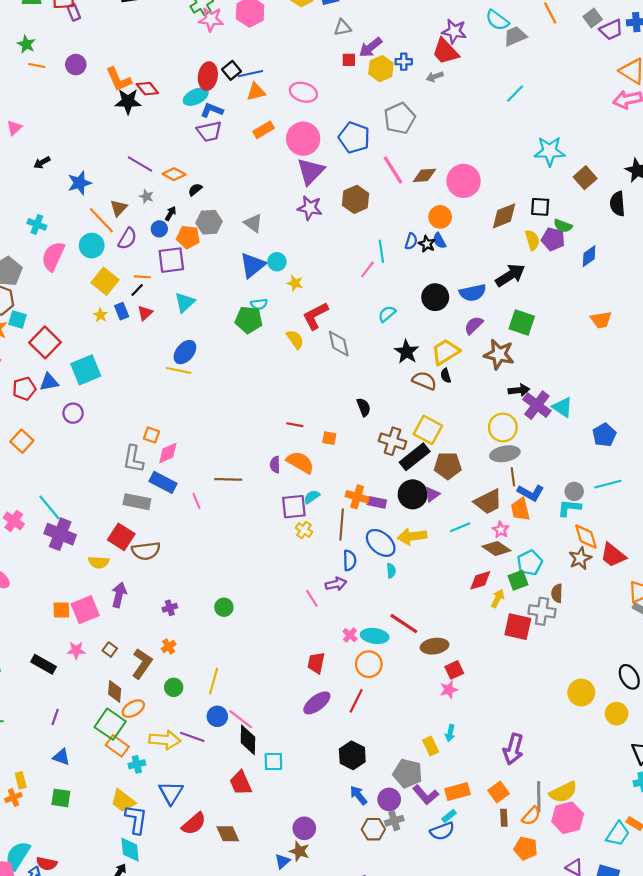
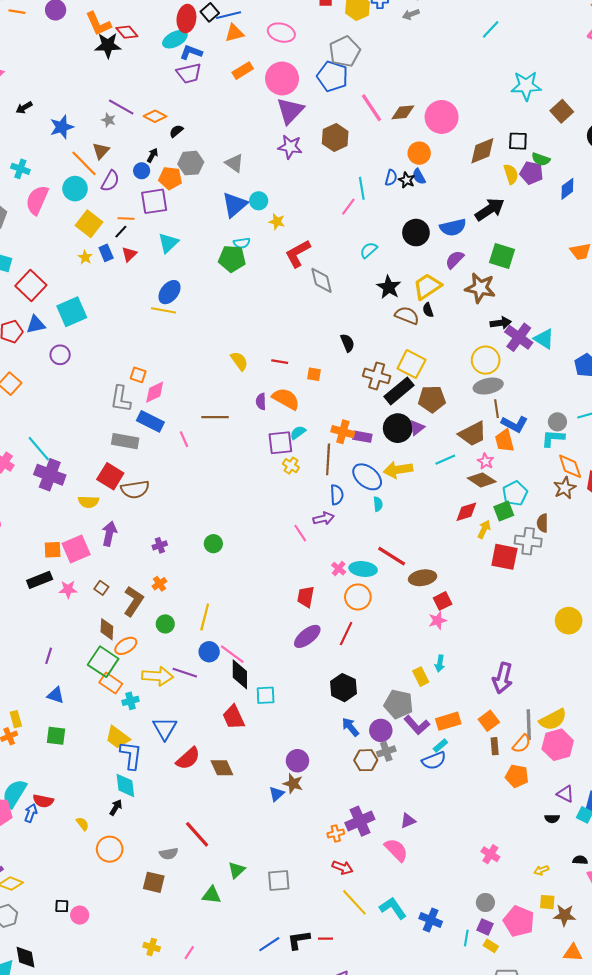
gray pentagon: (400, 118) -> (345, 52), moved
gray star: (146, 196) -> (109, 120), moved
yellow semicircle: (295, 339) -> (239, 361), moved
black rectangle: (44, 664) -> (40, 580), moved, turned -50

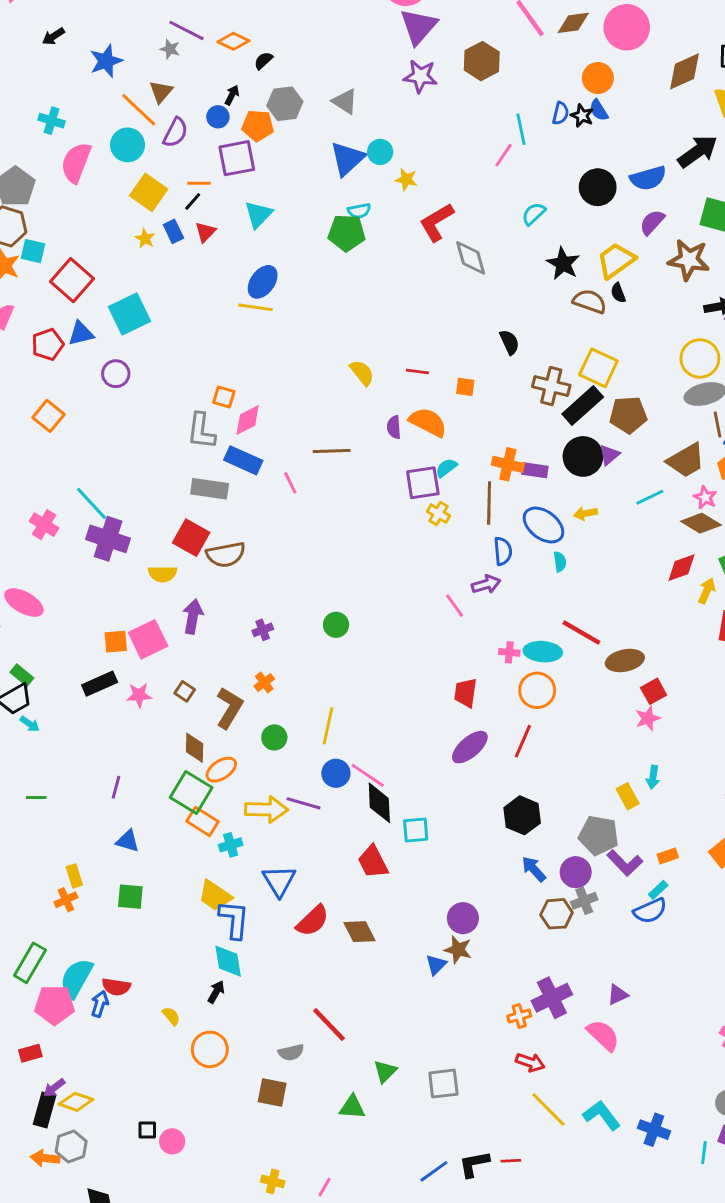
yellow arrow: (398, 470) -> (585, 514), size x0.6
pink cross: (339, 569) -> (509, 652), turned -32
orange rectangle: (448, 721) -> (668, 856), size x0.6

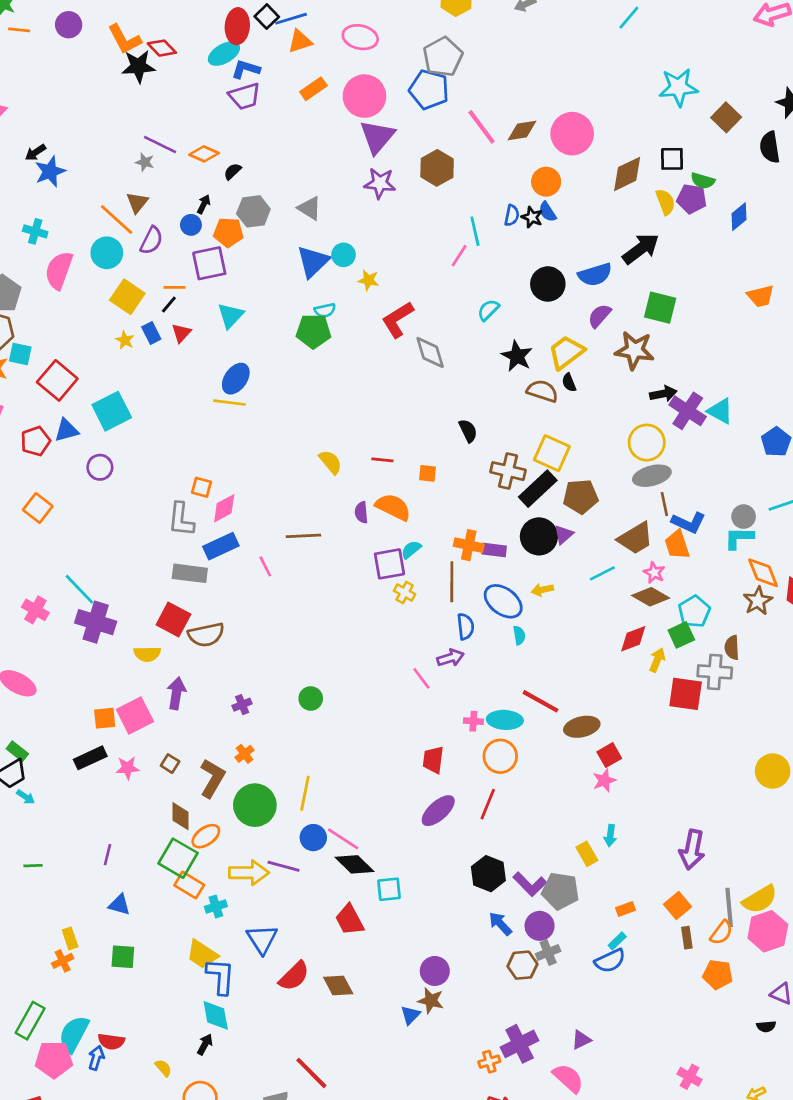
blue star: (106, 61) -> (50, 171), moved
blue rectangle: (243, 460) -> (221, 546), turned -48
green circle: (274, 737) -> (255, 805), size x1.8
black diamond: (379, 803) -> (354, 864), turned -42
purple L-shape: (625, 863) -> (530, 884), moved

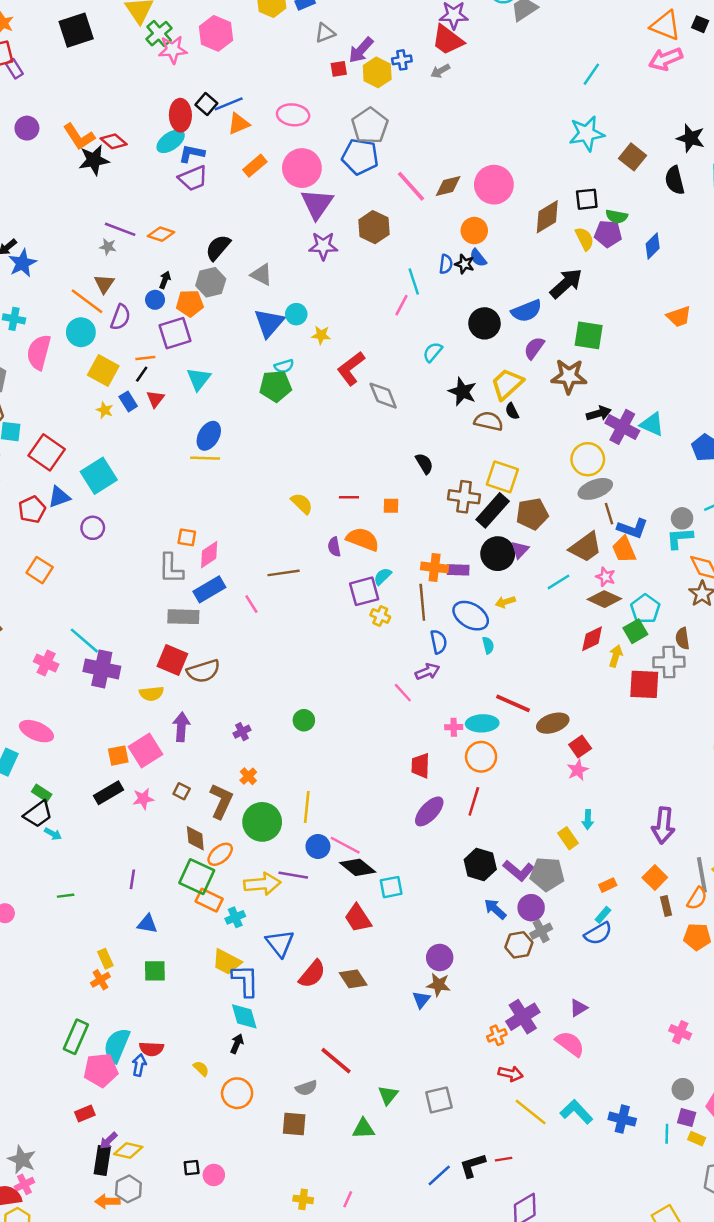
cyan line: (629, 18) -> (591, 74), moved
black semicircle: (232, 171) -> (218, 248), moved, size x1.6

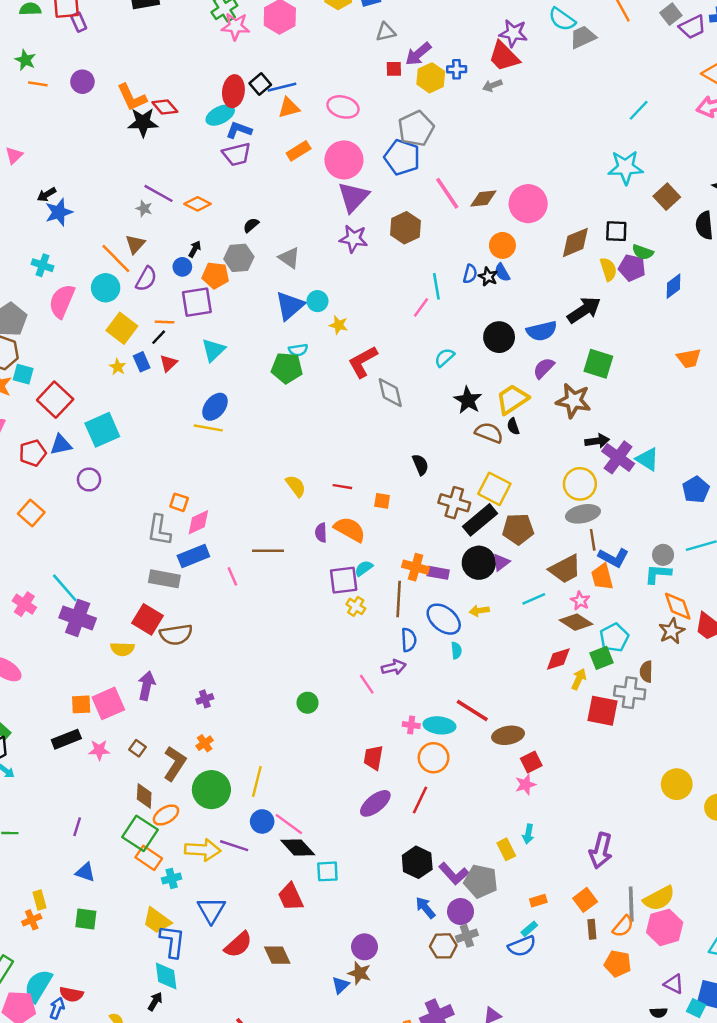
black semicircle: (218, 248) -> (251, 225), size x0.6
green circle: (304, 720) -> (308, 703), moved

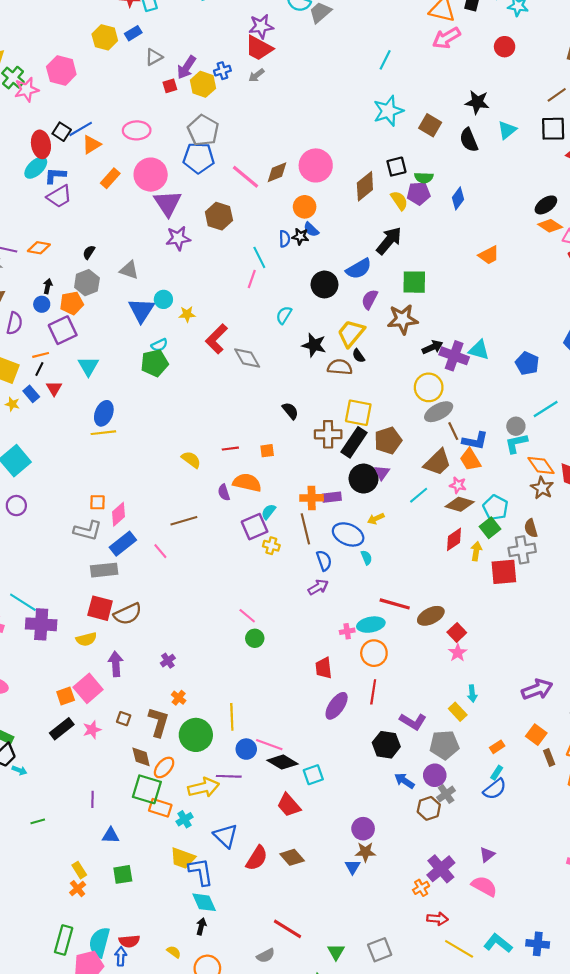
gray L-shape: (159, 530) -> (88, 531), turned -68
pink line: (367, 684) -> (247, 616), moved
purple arrow: (601, 851) -> (537, 689), turned -108
purple L-shape: (454, 874) -> (413, 722), moved

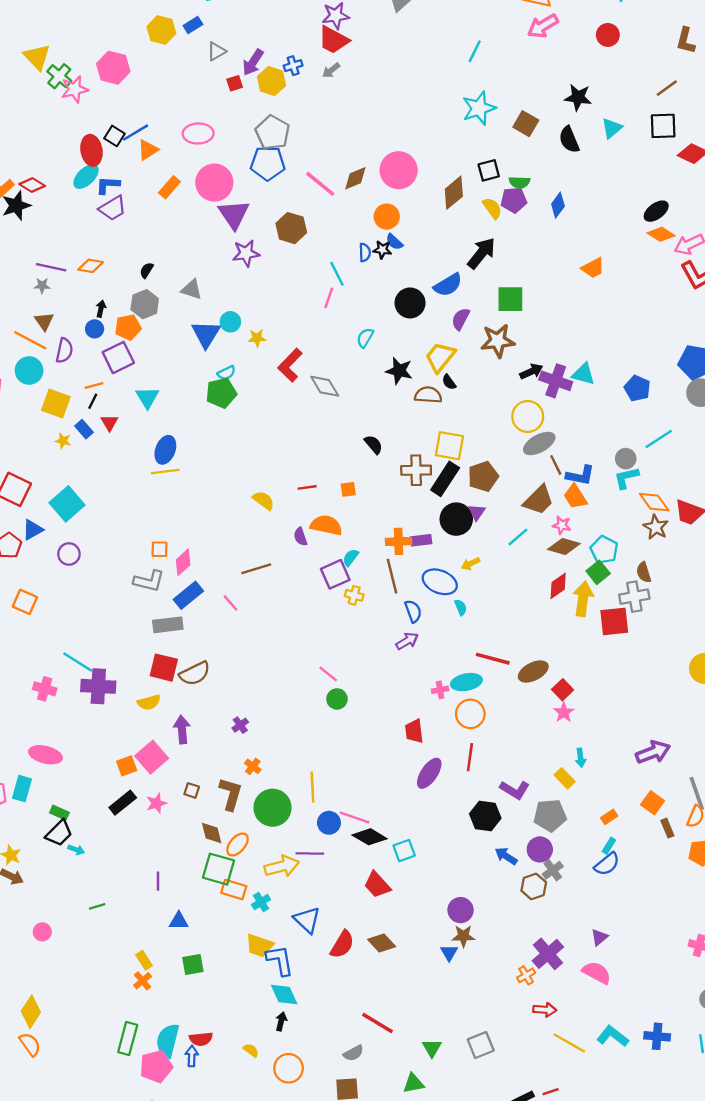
yellow arrow: (476, 551) -> (583, 599), size x1.6

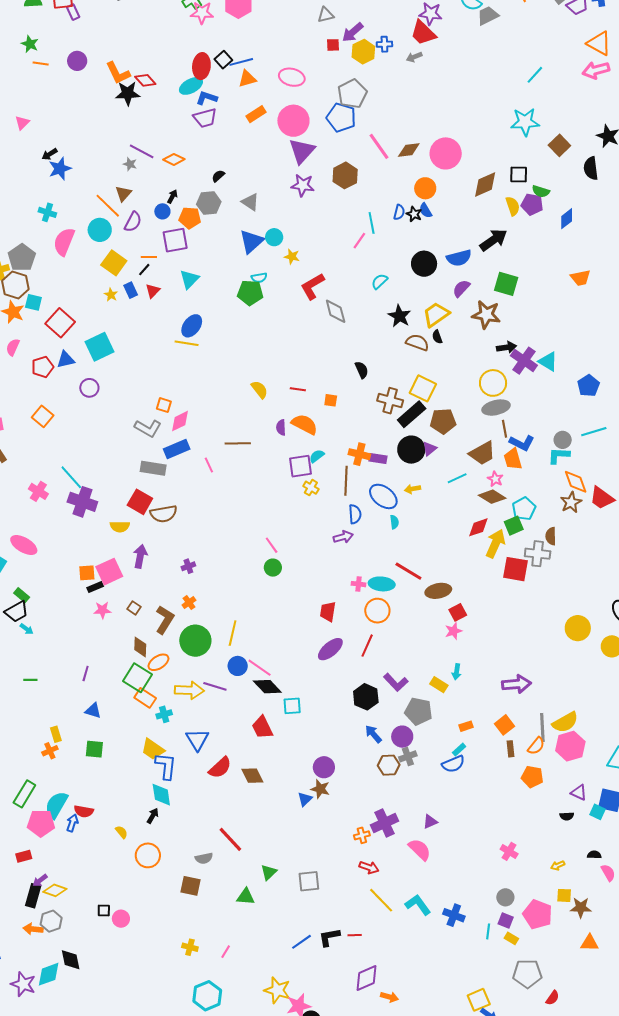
yellow rectangle: (565, 778) -> (439, 685), turned -30
black rectangle: (123, 803) -> (95, 587), moved, size x0.7

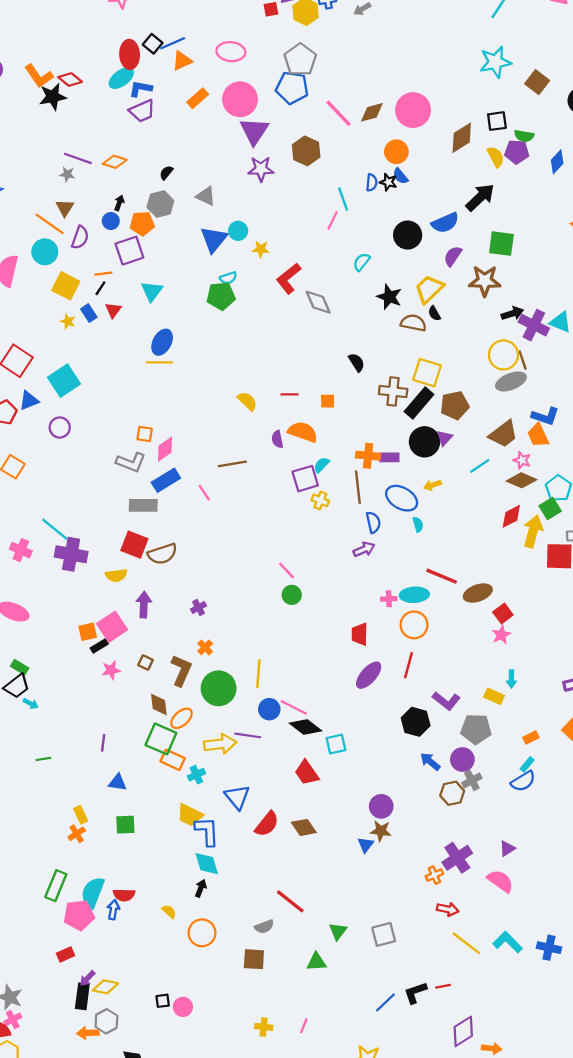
brown line: (505, 429) -> (523, 360), moved

